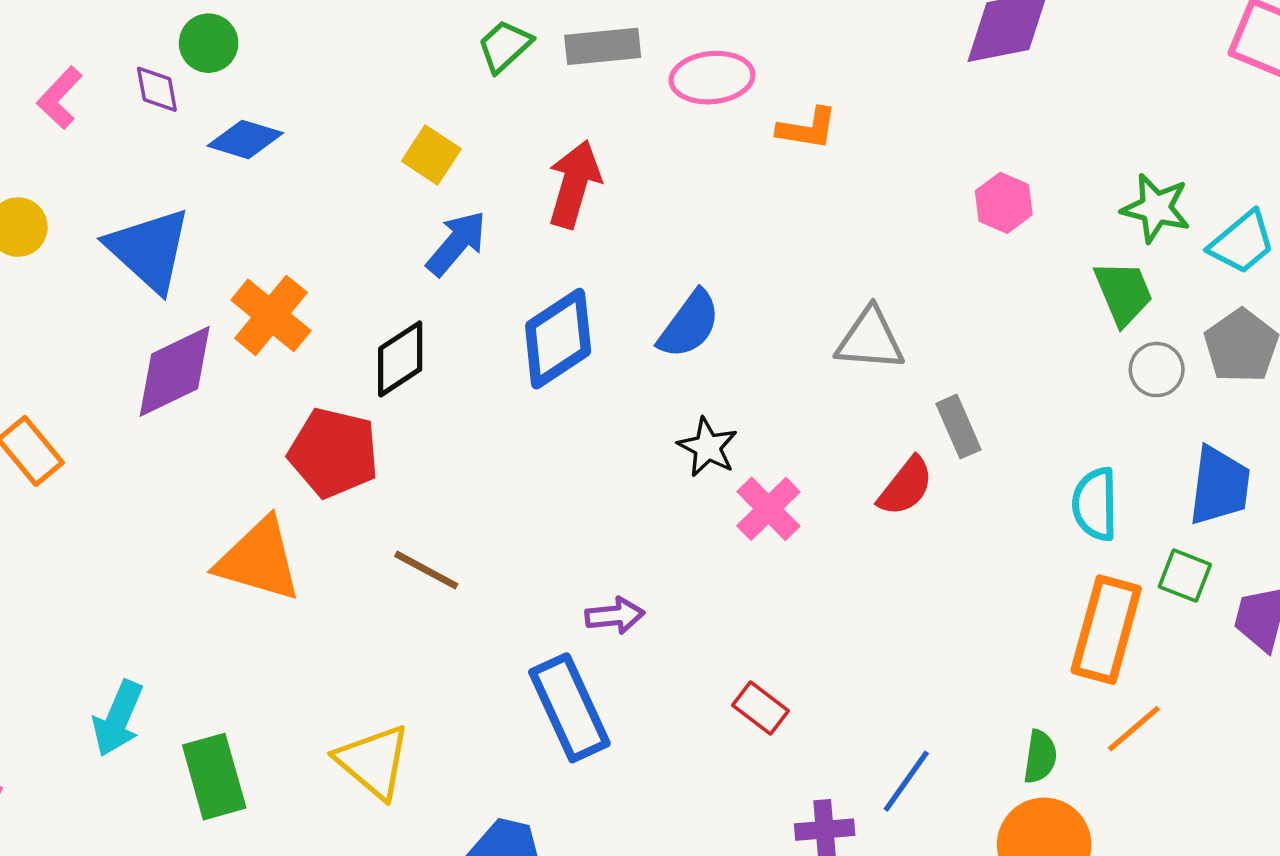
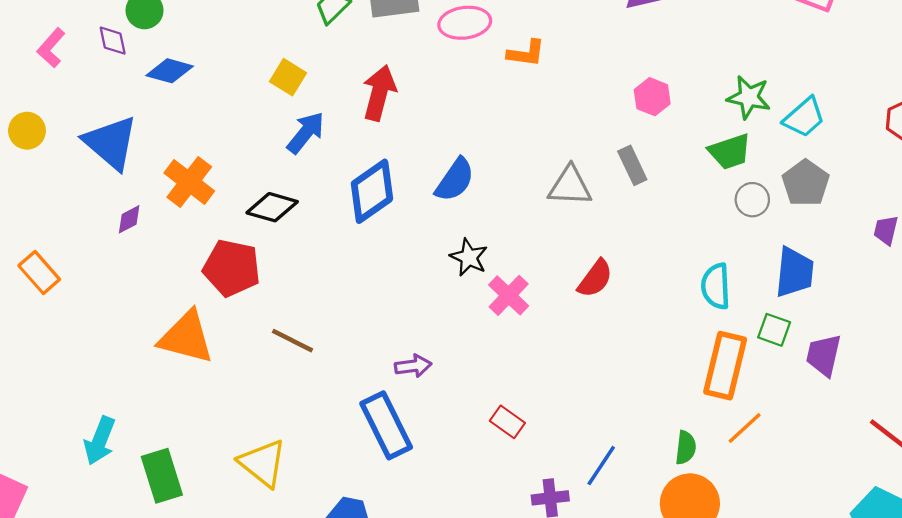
green trapezoid: (1123, 293) -> (730, 152), turned 96
black diamond: (400, 359) -> (272, 207), turned 51
purple diamond: (175, 371) -> (129, 219), size x0.5
gray rectangle: (958, 427) -> (632, 165), moved

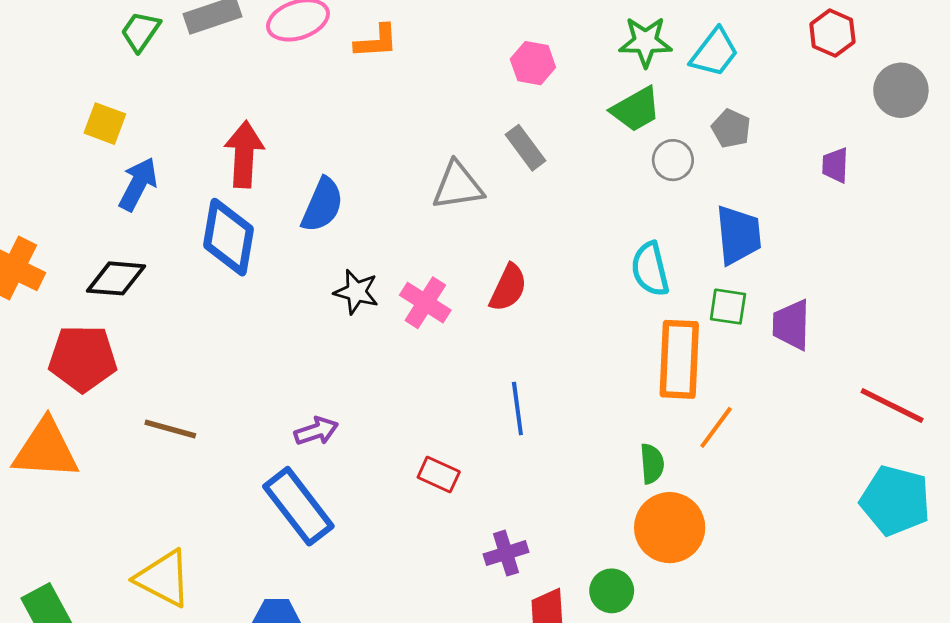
red arrow: (379, 93) -> (244, 154), moved
gray pentagon: (806, 183) -> (731, 129), size x0.7
blue diamond: (372, 191) -> (229, 237), turned -34
pink cross: (509, 295) -> (425, 303), moved
blue line: (601, 466) -> (517, 408), moved, turned -30

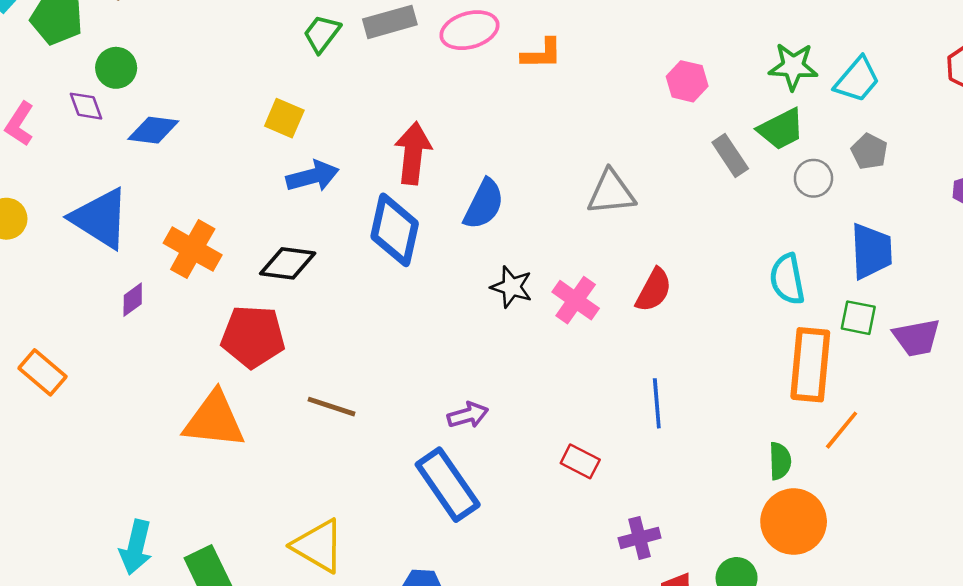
gray rectangle: (526, 148) -> (730, 155), moved
blue arrow: (138, 184) -> (313, 176), turned 45
purple trapezoid: (791, 325) -> (917, 338), turned -105

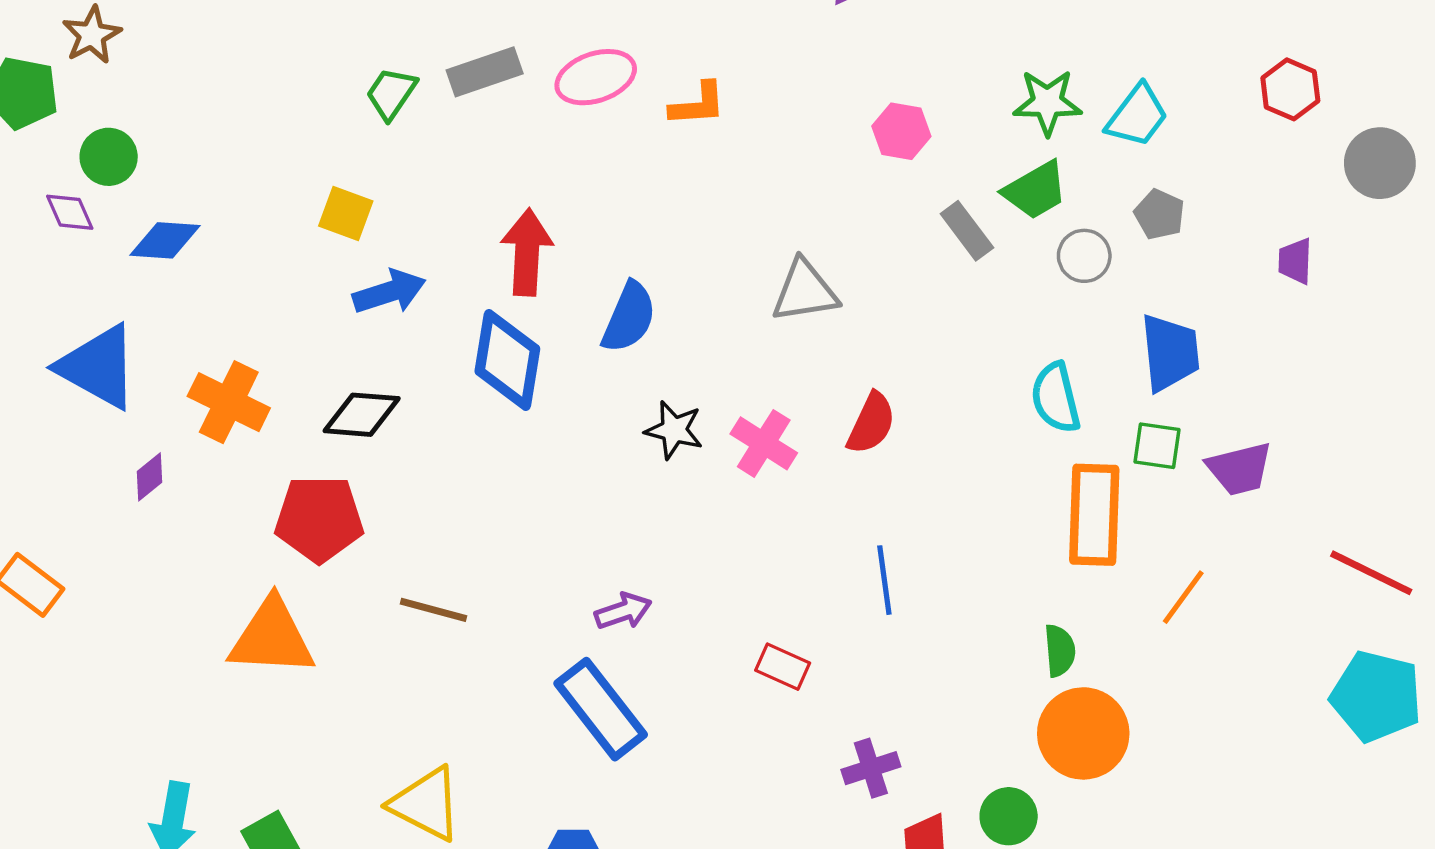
orange line: (842, 430) -> (1183, 597), moved

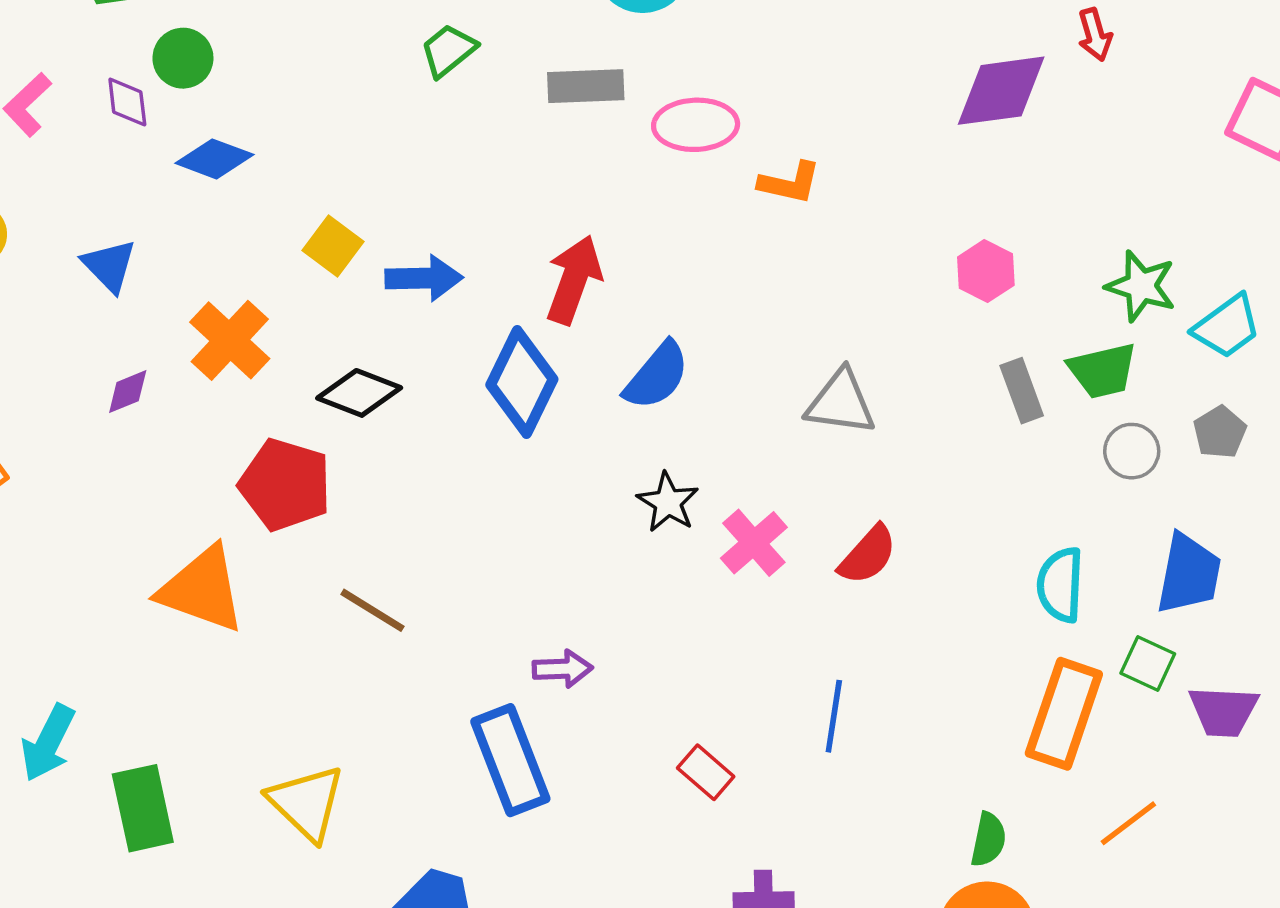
green trapezoid: (391, 93) -> (448, 50), moved
yellow square: (346, 214) -> (333, 246), moved
blue triangle: (98, 367) -> (109, 266), size x0.6

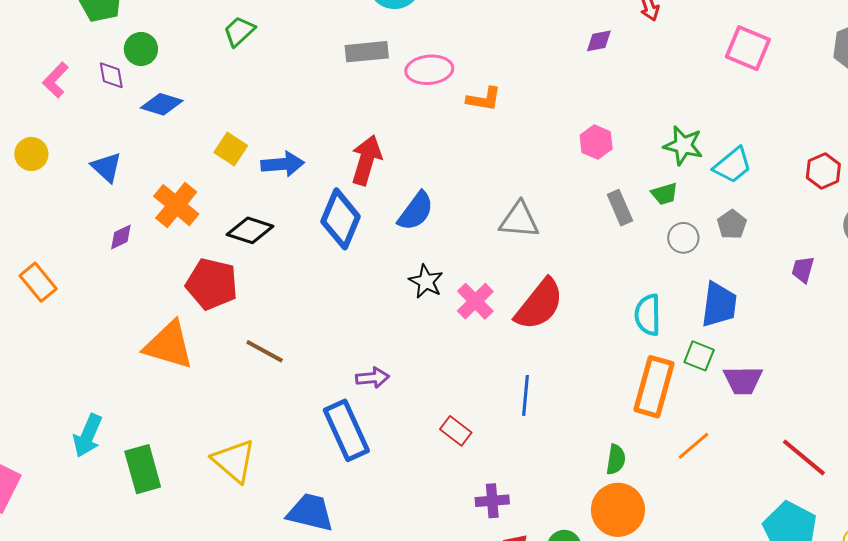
green trapezoid: (448, 50) -> (239, 31), moved
purple diamond: (1001, 91) -> (599, 41), size x0.5
green trapezoid: (1103, 371) -> (664, 194), size x0.7
red semicircle: (868, 555) -> (539, 304), size x1.5

